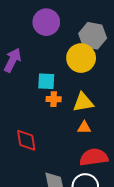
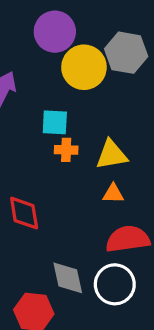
yellow circle: (81, 58) -> (84, 67), moved

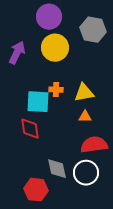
yellow circle: (84, 67) -> (55, 48), moved
cyan square: (55, 122) -> (38, 102), moved, size x1.4

